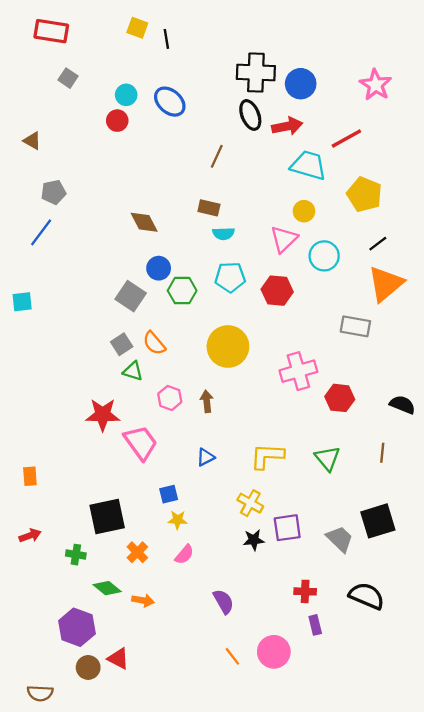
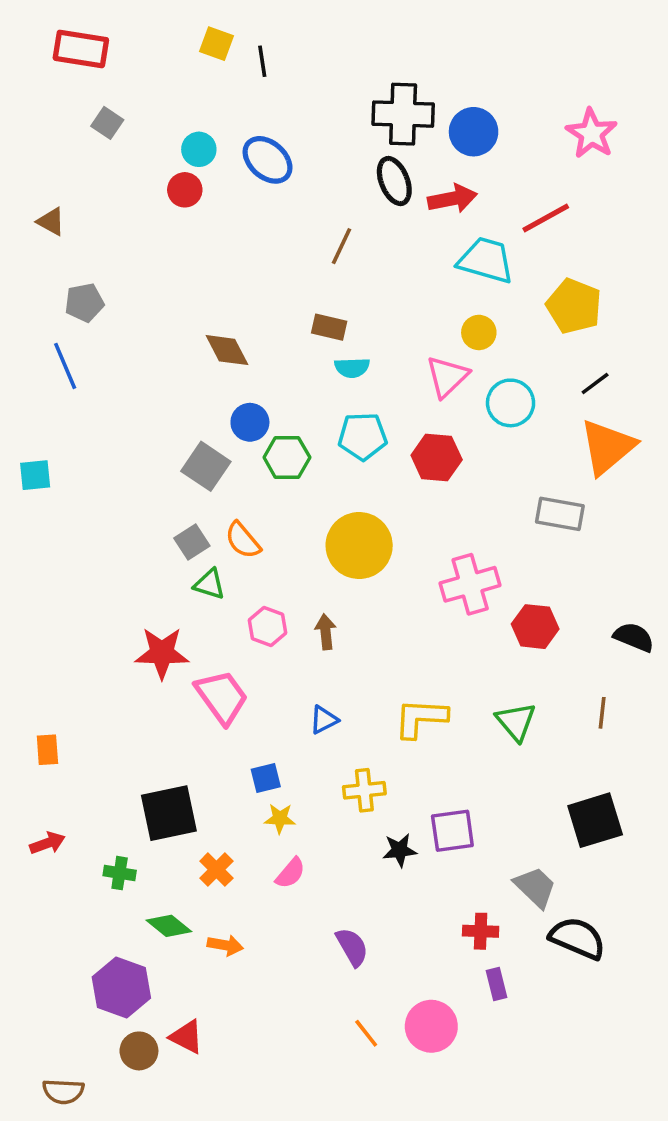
blue line: (41, 232) -> (65, 366), turned -60
yellow cross: (250, 503) -> (364, 790), moved, turned -35
gray trapezoid: (340, 539) -> (535, 887), moved

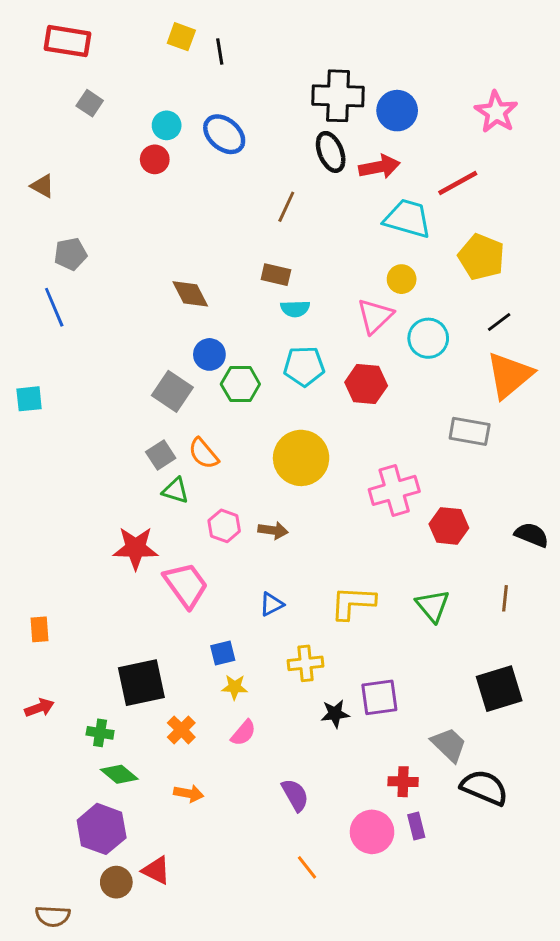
brown arrow: (326, 632) -> (273, 530), turned 104
green diamond: (169, 926) -> (119, 774), moved
pink circle: (431, 1026) -> (372, 832), moved

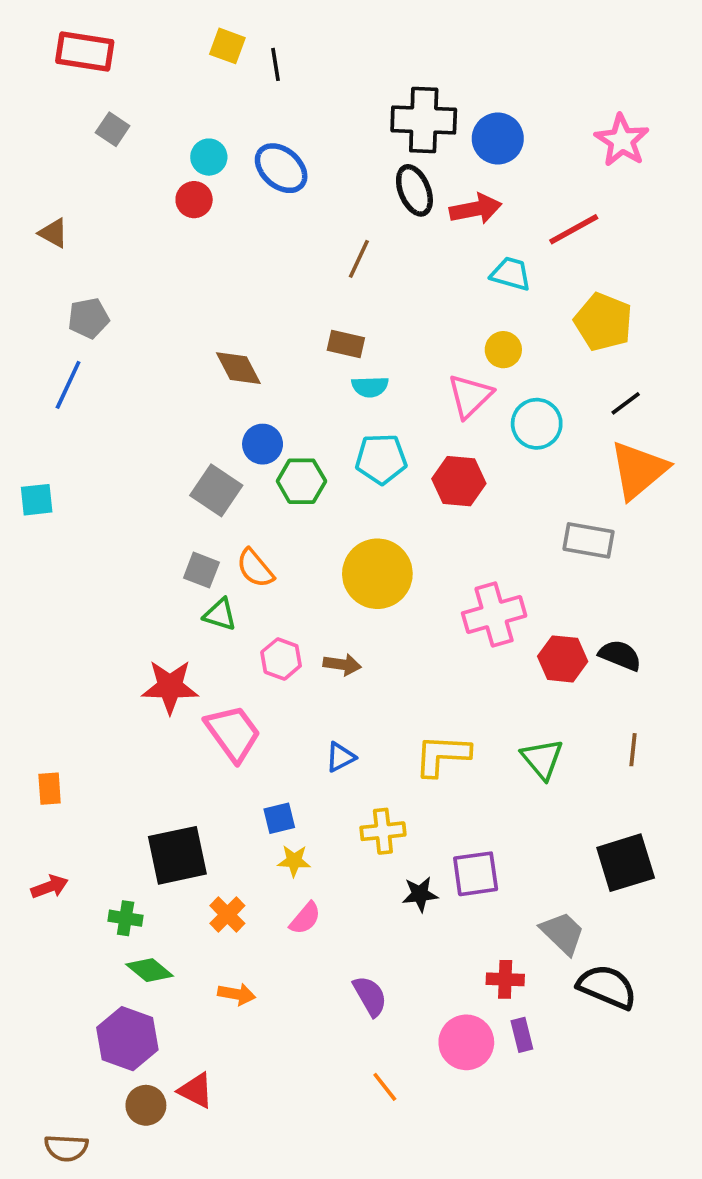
cyan trapezoid: (407, 218) -> (511, 274), size x0.7
blue line: (54, 307) -> (68, 385), turned 48
gray square: (161, 455) -> (201, 570), turned -36
black semicircle: (532, 535) -> (620, 655), moved

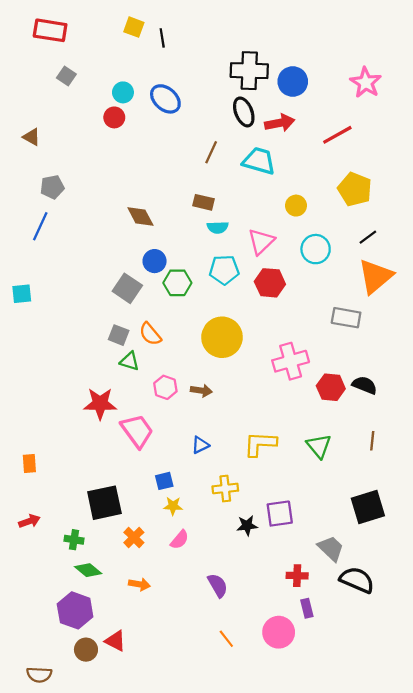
cyan trapezoid: (511, 274) -> (259, 161), moved, size x1.4
pink triangle: (470, 396) -> (261, 241), moved
pink circle: (466, 1042) -> (279, 632), moved

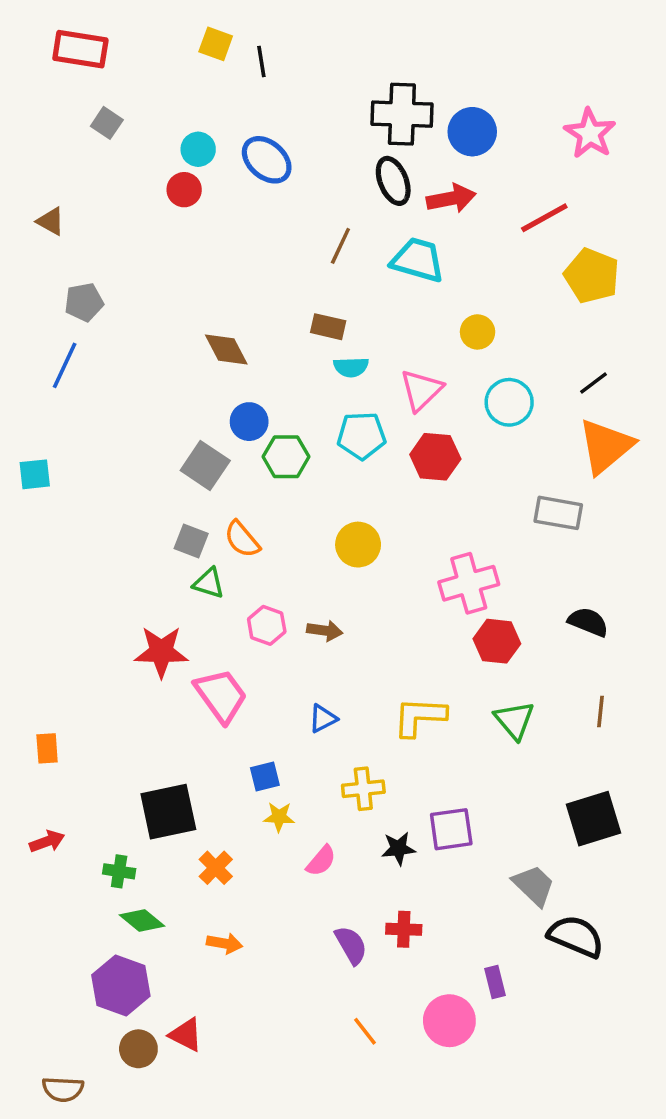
yellow pentagon: (355, 189) -> (592, 276), moved
yellow circle: (222, 337) -> (358, 545), size x0.7
red hexagon: (331, 387) -> (497, 641), moved
pink semicircle: (180, 540) -> (321, 861), moved
red cross: (297, 576) -> (404, 929), moved

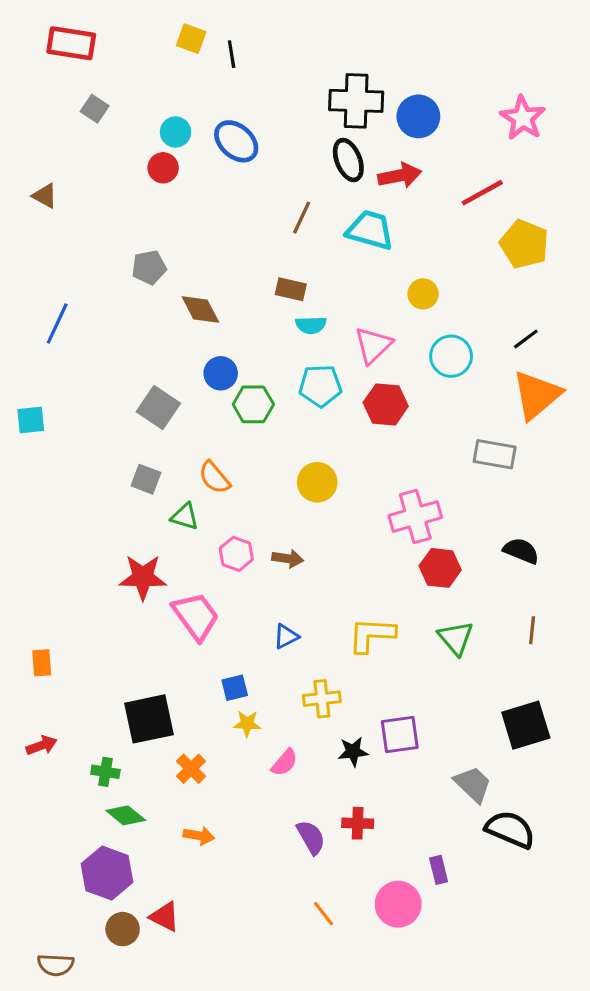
gray pentagon: (84, 302) -> (149, 267), moved
gray square: (205, 466) -> (158, 408), moved
gray square: (191, 541) -> (146, 479), moved

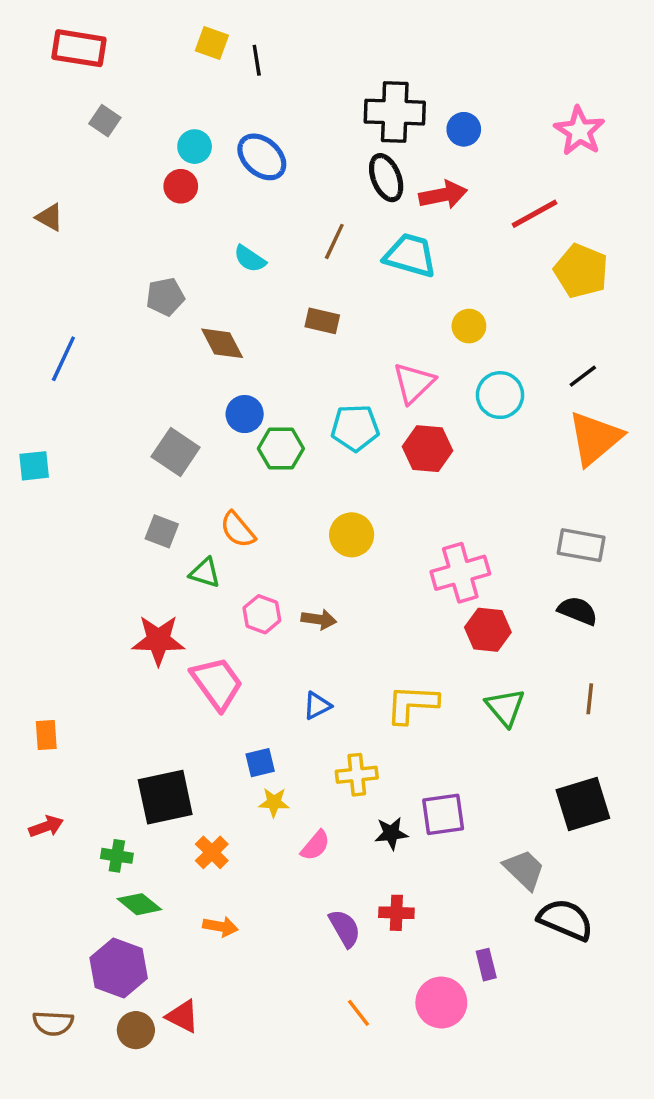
blue circle: (418, 116) -> (464, 129), size x0.7
cyan semicircle: (311, 325) -> (250, 259), moved, turned 36
gray rectangle: (495, 454) -> (581, 545), moved
brown semicircle: (56, 965) -> (53, 1023), moved

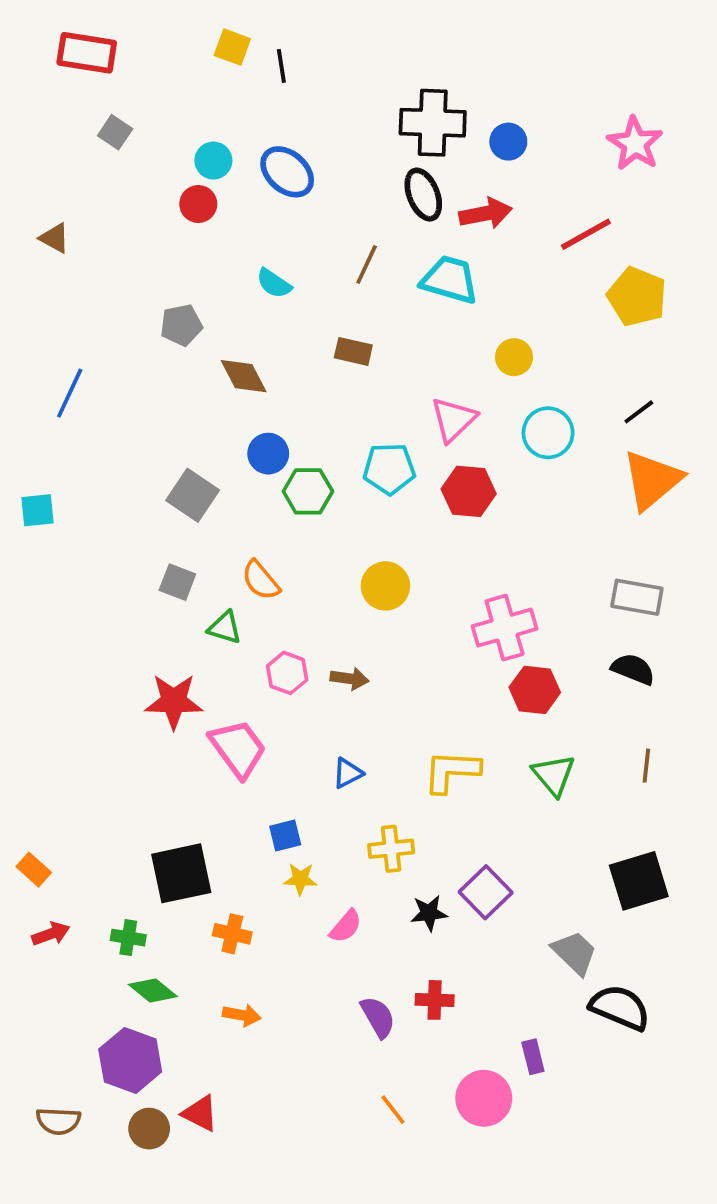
orange rectangle: (46, 735) -> (34, 870), moved, turned -44
purple square: (443, 814) -> (486, 892), turned -36
red arrow: (46, 826) -> (51, 934), moved
orange cross: (212, 852) -> (232, 934), turned -32

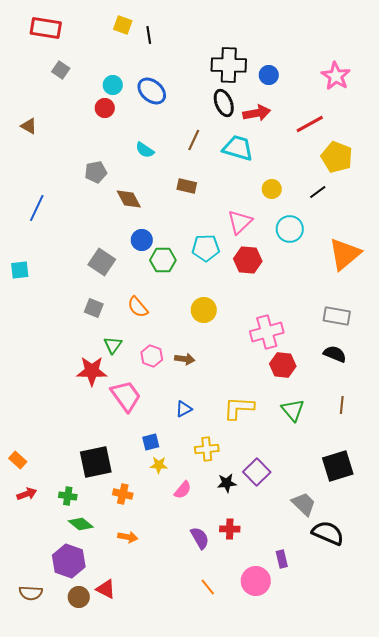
black line: (639, 412) -> (318, 192), moved
green triangle: (225, 628) -> (113, 345), moved, turned 48

